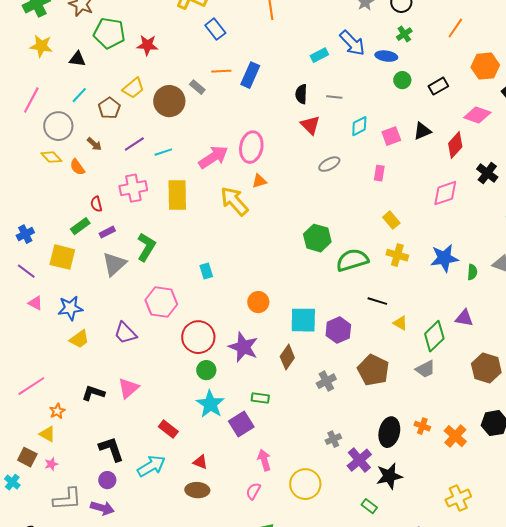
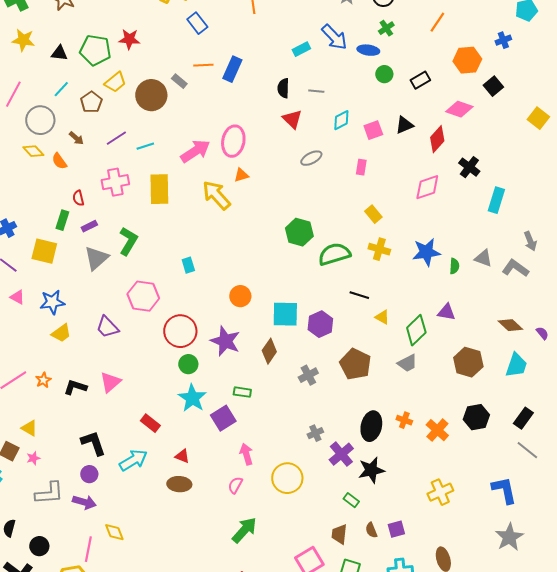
green pentagon: (109, 33) -> (95, 50), moved
green rectangle: (80, 226) -> (62, 220), turned -36
orange star: (57, 411) -> (43, 380), moved

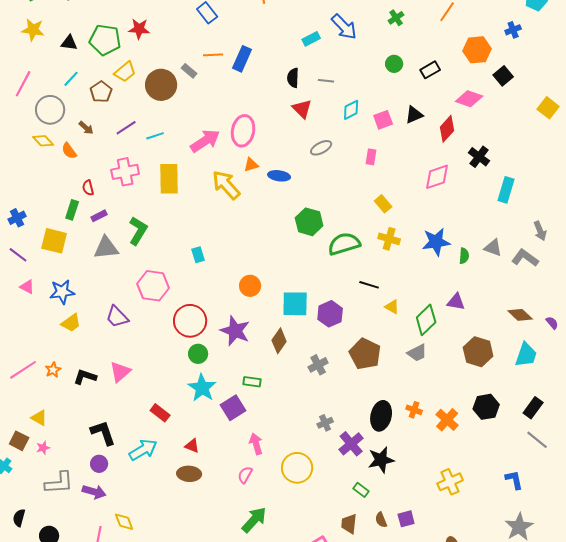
blue ellipse: (368, 50) -> (279, 176), moved
gray triangle: (96, 258) -> (106, 248), turned 36
blue L-shape: (504, 490) -> (514, 480), size x0.7

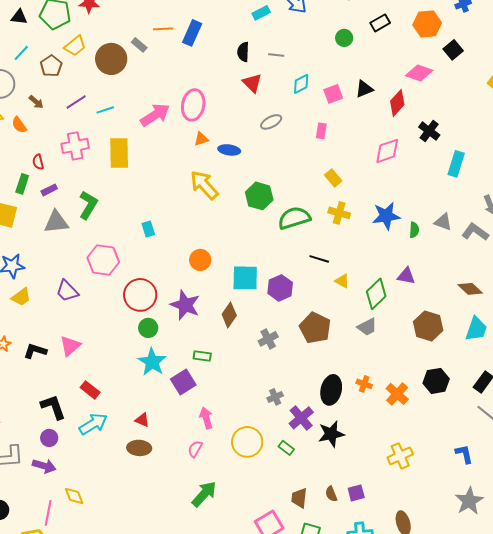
black rectangle: (430, 70) -> (380, 23), moved
yellow arrow: (226, 185) -> (204, 185), moved
red rectangle: (160, 413) -> (90, 390), moved
green rectangle: (361, 490) -> (286, 448), moved

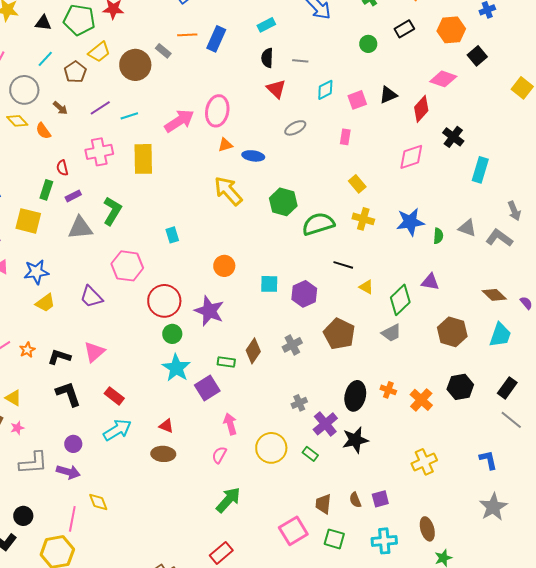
cyan rectangle: (261, 13) -> (266, 25), moved
cyan square: (245, 278) -> (269, 284), size x0.7
brown diamond: (229, 315) -> (253, 351), moved
black L-shape: (53, 407) -> (68, 394), moved

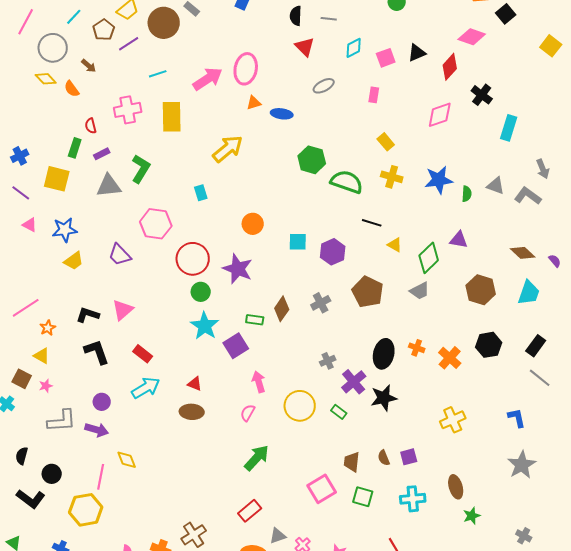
purple line: (100, 108) -> (129, 44), moved
yellow arrow: (228, 191) -> (228, 149), moved, turned 92
green semicircle: (318, 224) -> (347, 182), turned 36
orange star: (27, 350) -> (48, 328), moved

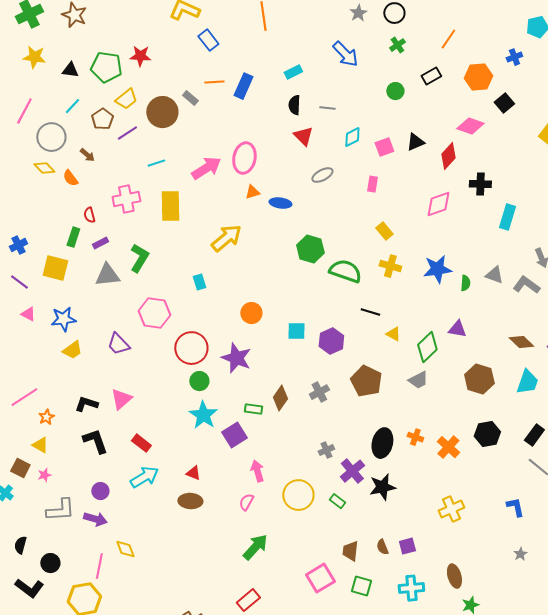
black cross: (482, 95) -> (480, 184), turned -35
gray star: (522, 465) -> (520, 554), size x0.5

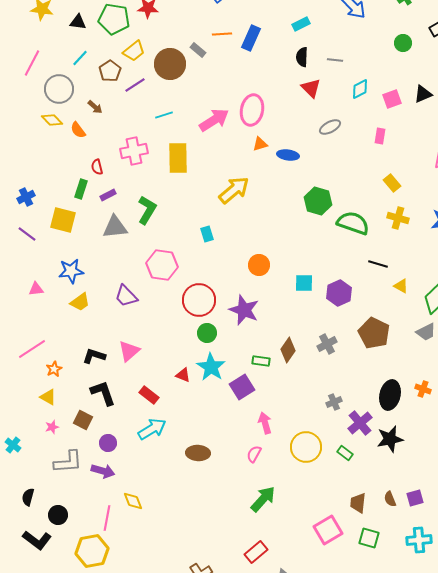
pink triangle: (28, 314) -> (36, 289), moved, turned -35
brown square: (20, 468) -> (83, 420), moved
red triangle: (193, 473) -> (183, 375), moved

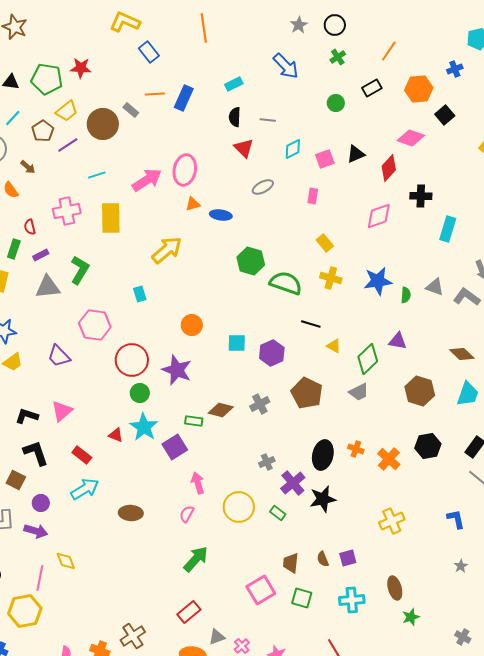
brown diamond: (288, 350) -> (221, 410), turned 70

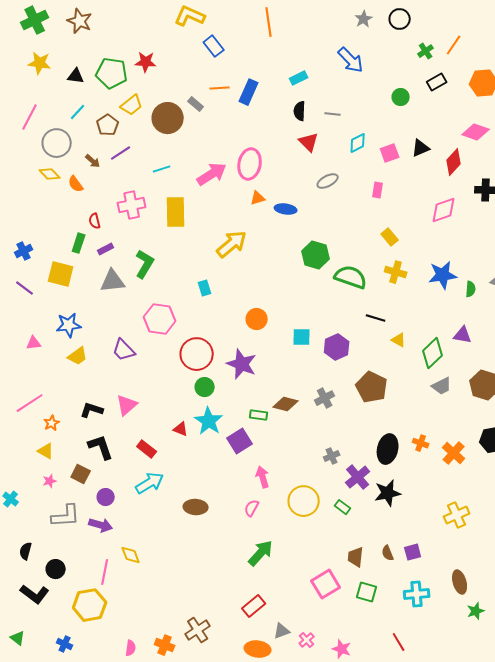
green cross: (338, 57) -> (426, 51), moved
purple line: (68, 145) -> (121, 153), moved
gray trapezoid: (359, 392) -> (442, 386), moved

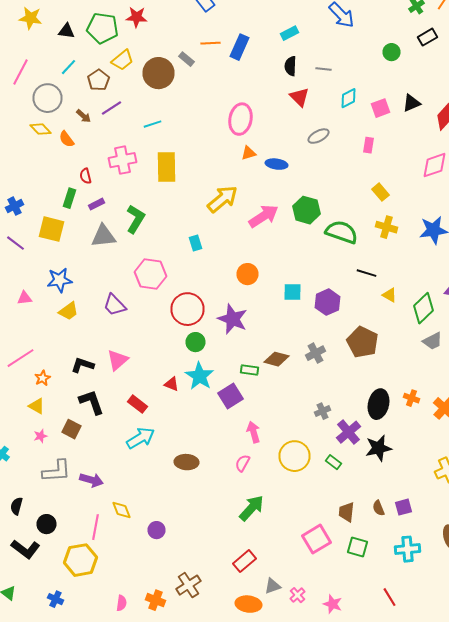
pink arrow: (212, 174) -> (264, 216), moved
purple circle: (106, 497) -> (156, 530), moved

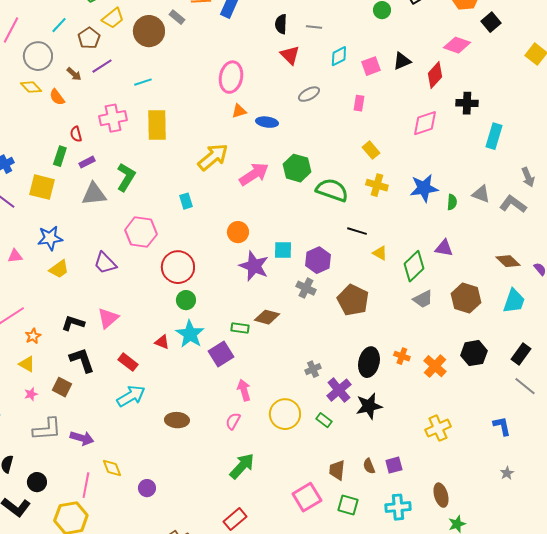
purple star: (232, 319) -> (254, 266), moved
gray cross: (316, 353) -> (306, 288), moved, turned -36

